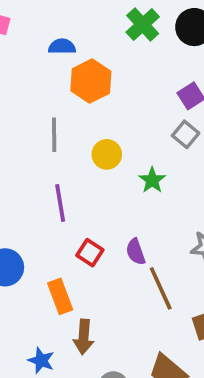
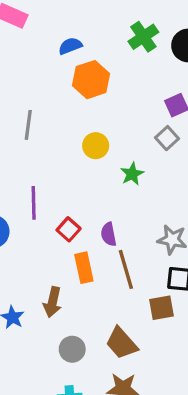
blue semicircle: (62, 47) -> (70, 46), turned -30
gray line: (54, 135) -> (28, 125), moved
purple line: (60, 203) -> (34, 203), moved
orange rectangle: (60, 296) -> (84, 268), moved

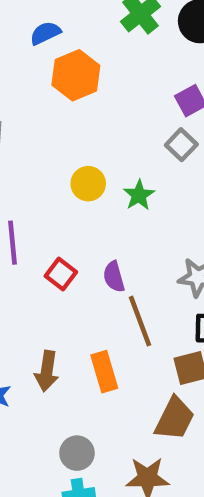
yellow circle: (96, 146) -> (88, 184), moved
orange rectangle: (84, 268) -> (104, 372), moved
brown trapezoid: (122, 343) -> (175, 419), moved, turned -108
gray circle: (72, 349) -> (77, 453), moved

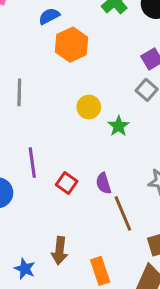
yellow circle: (88, 184) -> (89, 107), moved
orange rectangle: (104, 372) -> (100, 271), moved

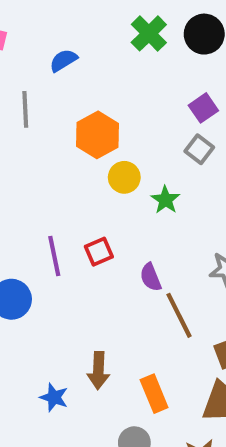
orange hexagon: (71, 45) -> (97, 135), moved
gray line: (19, 92) -> (25, 109), moved
red square: (67, 183) -> (99, 252), moved, turned 35

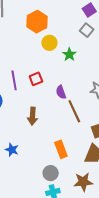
brown arrow: (98, 370) -> (33, 116), moved

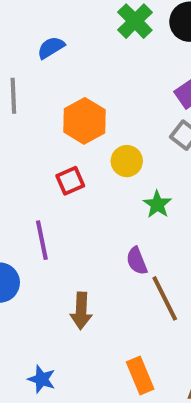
yellow circle: (49, 43) -> (127, 161), moved
green star: (69, 54) -> (157, 204), moved
red square: (36, 79) -> (70, 181), moved

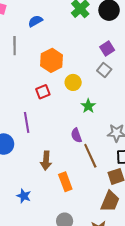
orange rectangle: (140, 375) -> (65, 182), moved

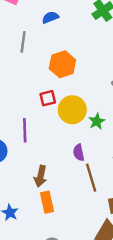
yellow circle: (73, 82) -> (72, 110), moved, size x1.5
orange rectangle: (65, 182) -> (47, 202), moved

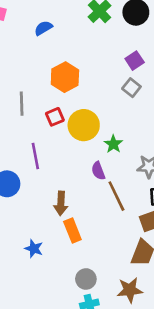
gray line: (23, 42) -> (22, 104), moved
green star: (97, 121) -> (113, 144), moved

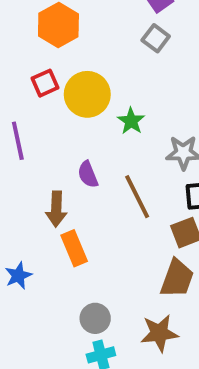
purple semicircle: (98, 171) -> (88, 174), moved
blue star: (34, 249) -> (18, 276), turned 30

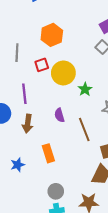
brown arrow: (56, 209) -> (28, 124), moved

